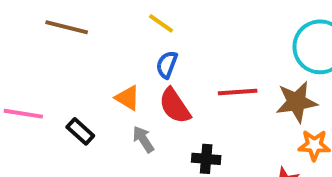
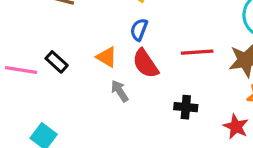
black rectangle: (80, 131) -> (57, 62), moved
black cross: (206, 159) -> (186, 107), moved

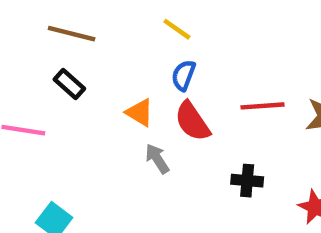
black rectangle: (57, 62) -> (69, 84), moved

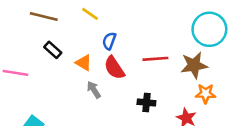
yellow line: (177, 29) -> (90, 14), moved
black rectangle: (69, 84) -> (53, 50), moved

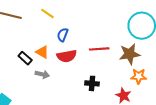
black rectangle: (53, 50) -> (25, 58), moved
red semicircle: (114, 68) -> (67, 56), turned -66
gray arrow: (94, 90) -> (42, 74), moved, turned 136

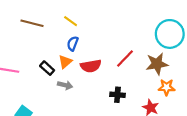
blue semicircle: (63, 35) -> (73, 44), moved
red line: (99, 49) -> (125, 58), turned -42
orange triangle: (42, 52) -> (65, 62), turned 48

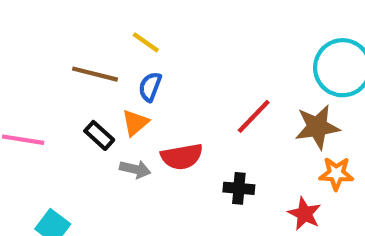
brown line: (32, 23) -> (95, 74), moved
red semicircle: (91, 66) -> (182, 157), moved

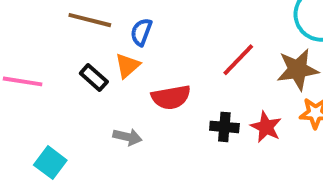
gray arrow: (135, 169) -> (127, 137), moved
red star: (304, 214) -> (266, 127), moved

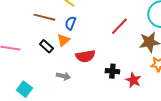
red line: (238, 60) -> (119, 26), moved
red star: (266, 127) -> (133, 80), moved

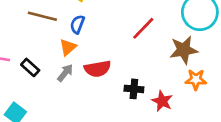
black rectangle: (46, 46) -> (30, 67), moved
gray arrow: (63, 76) -> (65, 73), moved, turned -64

